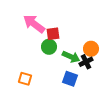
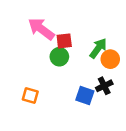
green arrow: (71, 57) -> (98, 48), moved, turned -78
black cross: (86, 62) -> (104, 86), moved

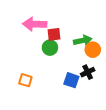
pink arrow: (41, 29) -> (35, 24), turned -35
green arrow: (98, 48) -> (83, 40), turned 42

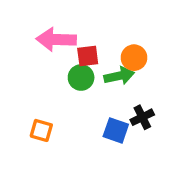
green arrow: (83, 40) -> (119, 76), moved
orange circle: (93, 50) -> (134, 58), moved

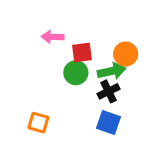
pink arrow: (56, 39) -> (52, 37), size x0.6
black cross: (142, 117) -> (109, 91), moved

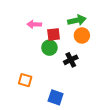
green arrow: (112, 71) -> (77, 20), moved
blue square: (109, 123) -> (56, 97), moved

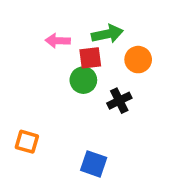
green arrow: (77, 20) -> (107, 34), moved
orange square: (25, 80) -> (27, 142), moved

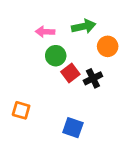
red square: (90, 58) -> (70, 73), moved, turned -30
green circle: (83, 80) -> (56, 56), moved

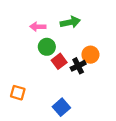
orange circle: (108, 46) -> (90, 55), moved
blue square: (73, 128) -> (61, 107), turned 30

